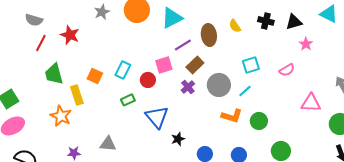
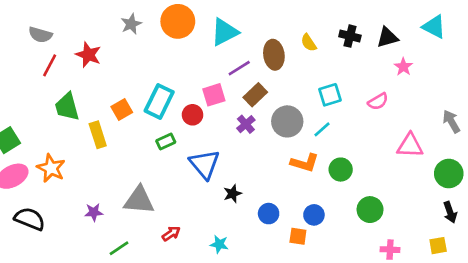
cyan rectangle: (123, 70) -> (159, 101), size x1.4
orange square: (95, 76) -> (122, 109), turned 35
orange star: (61, 116) -> (51, 168), moved
gray triangle: (108, 144) -> (139, 200), size x1.4

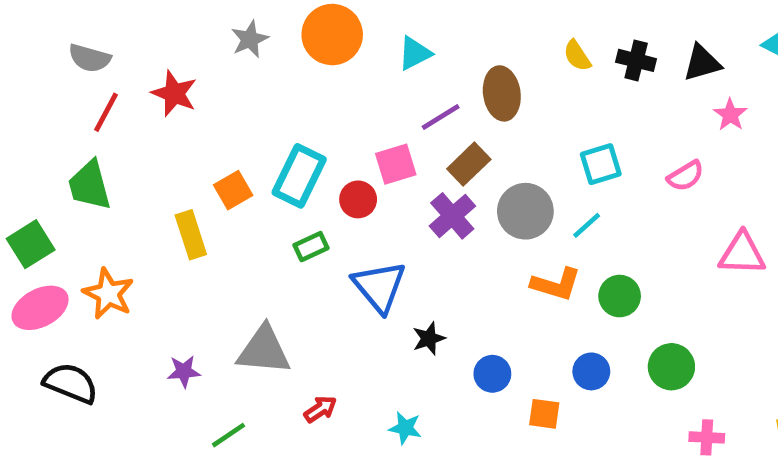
cyan triangle: (225, 32) -> (415, 53), size x0.7
yellow semicircle: (309, 43) -> (577, 56), moved
green trapezoid: (67, 107) -> (90, 185), moved
purple cross: (246, 124) -> (452, 216), size x1.4
blue circle: (314, 215) -> (591, 371), moved

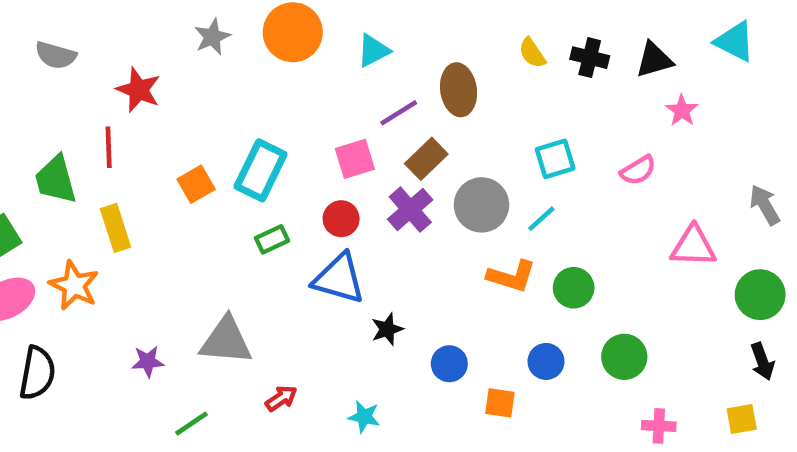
red line: (106, 112) -> (109, 147), moved, turned -30
red circle: (358, 199) -> (341, 219), moved
yellow rectangle: (191, 235) -> (116, 228), moved
blue triangle: (379, 287) -> (339, 279), turned -34
black semicircle: (71, 383) -> (37, 373), turned 78

